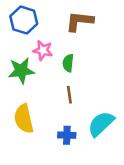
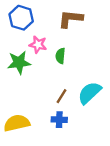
brown line: (69, 95) -> (62, 96), moved, turned 40
yellow semicircle: (24, 119) -> (17, 123), moved, turned 90
cyan semicircle: (101, 124) -> (90, 93), moved

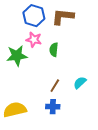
blue hexagon: (21, 18) -> (34, 16), moved
cyan semicircle: (90, 93) -> (80, 83), size x0.6

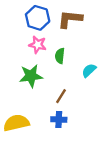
green star: (17, 56) -> (31, 76), moved
cyan semicircle: (80, 83) -> (89, 70), moved

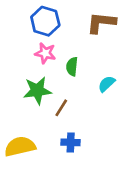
brown L-shape: (70, 19) -> (101, 23), moved
brown line: (61, 96) -> (61, 108), moved

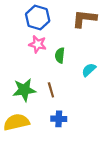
green star: (37, 91) -> (24, 90), moved
brown line: (61, 108) -> (51, 90), turned -48

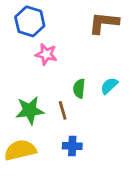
blue hexagon: (38, 18) -> (30, 21), moved
green semicircle: (60, 55) -> (79, 88), moved

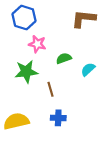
green semicircle: (79, 88) -> (64, 58), moved, turned 64
green star: (30, 110) -> (26, 72), moved

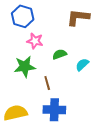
blue cross: (58, 118) -> (54, 110), size x1.5

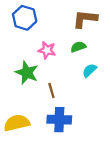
pink star: (35, 41) -> (47, 50), moved
green semicircle: (60, 54) -> (78, 47), moved
green star: (25, 67) -> (27, 73), turned 30

